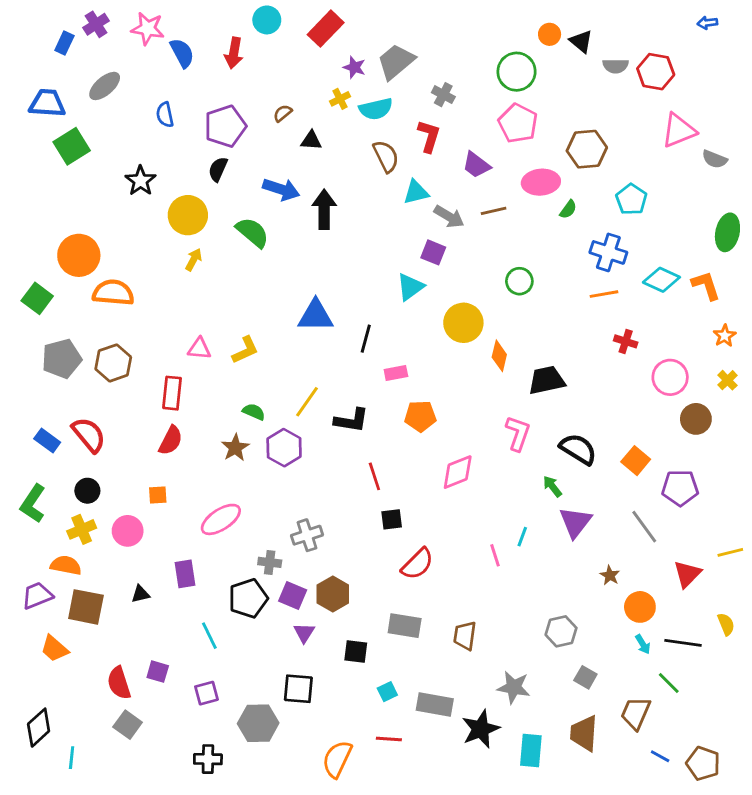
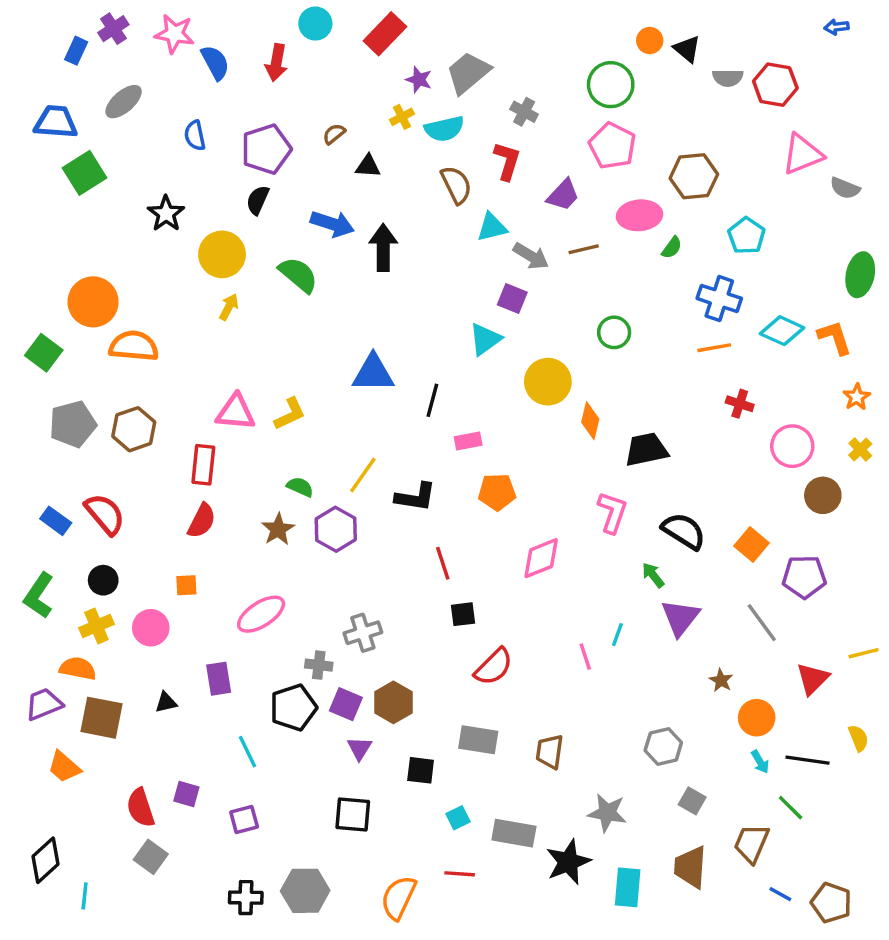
purple trapezoid: (476, 165) -> (563, 195), turned -84
pink triangle: (199, 349) -> (236, 412), size x1.4
gray hexagon: (258, 723) -> (305, 891), moved

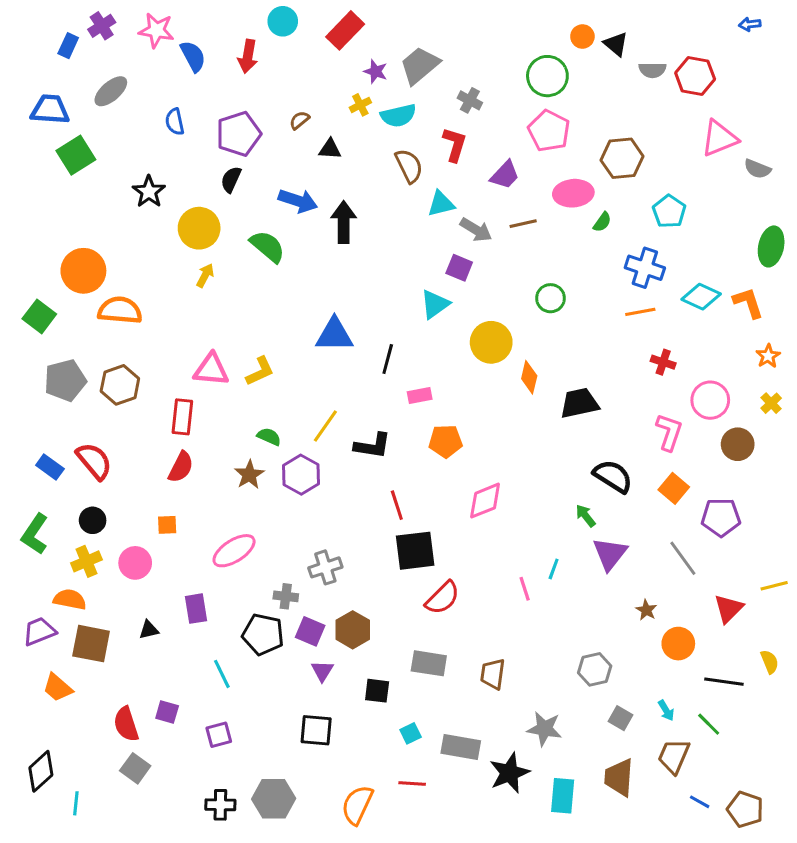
pink L-shape: (612, 512) -> (669, 432), moved
black square: (463, 614) -> (415, 551), size x1.8
black pentagon: (293, 708) -> (263, 634), turned 30
cyan arrow: (760, 762) -> (666, 710), moved

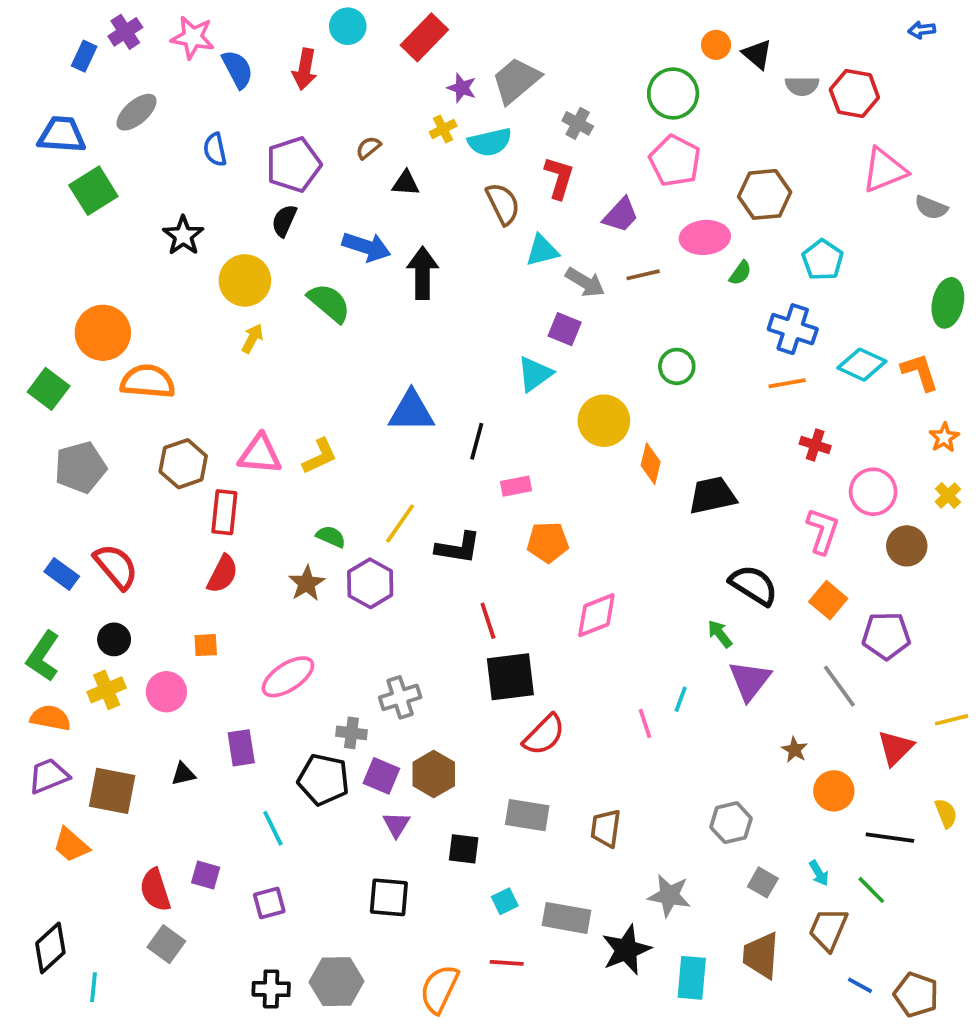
brown hexagon: (120, 385) -> (183, 464), moved
orange semicircle: (70, 599) -> (50, 718), moved

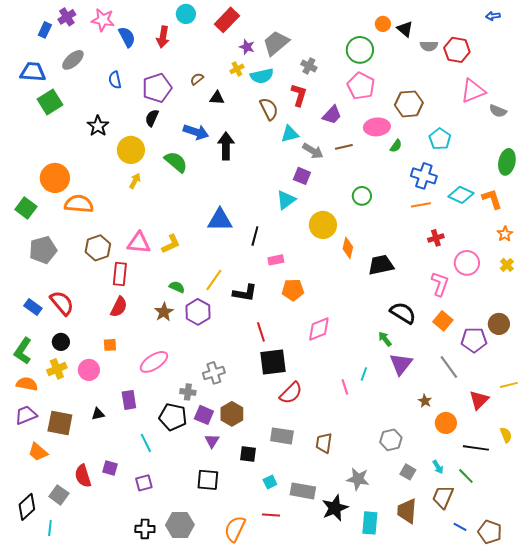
red cross: (815, 445) -> (436, 238), turned -35
brown circle: (907, 546) -> (499, 324), moved
gray square: (166, 944) -> (59, 495), moved

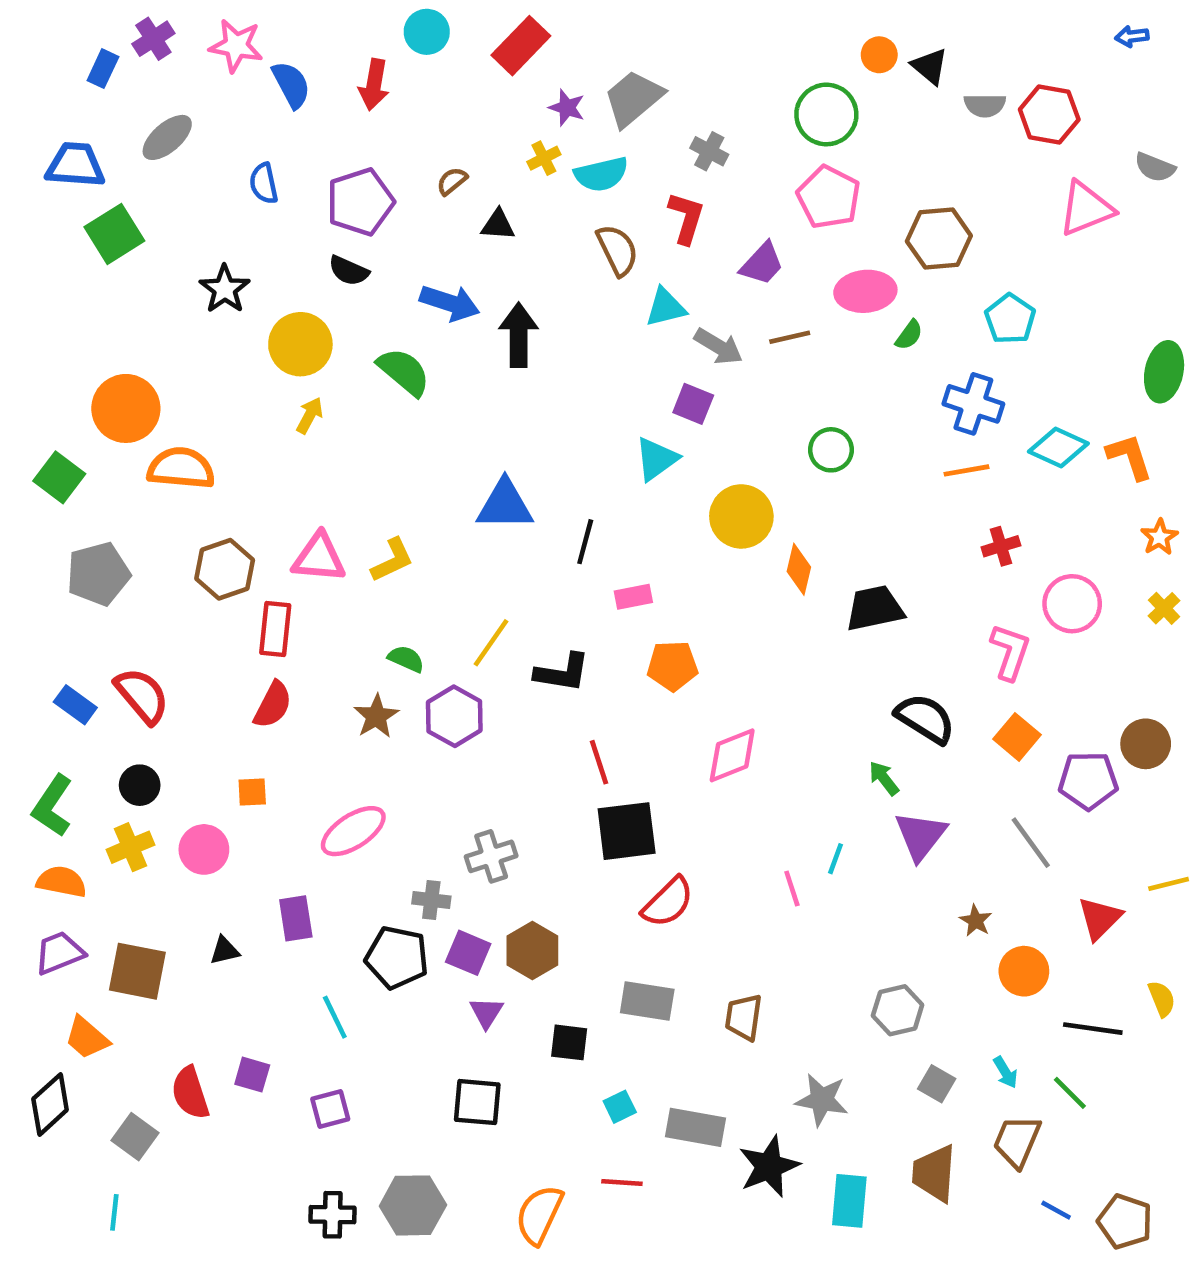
gray semicircle: (498, 111) -> (1155, 167), moved
black semicircle: (152, 118) -> (349, 271), turned -90
black diamond: (27, 507) -> (50, 1104), moved

